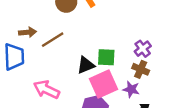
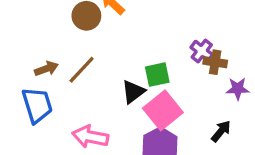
brown cross: (141, 69) -> (215, 62), moved
purple star: (131, 89) -> (238, 89), moved

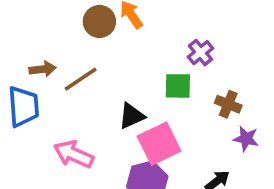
purple cross: (202, 51) -> (200, 53), moved
green square: (157, 75) -> (178, 86), moved

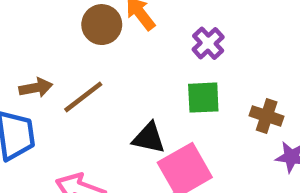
purple cross: (200, 53) -> (208, 43), moved
black triangle: (132, 116) -> (149, 138), turned 40

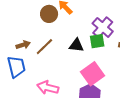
purple cross: (208, 43) -> (103, 27), moved, size x1.5
black triangle: (149, 138) -> (76, 45), moved

